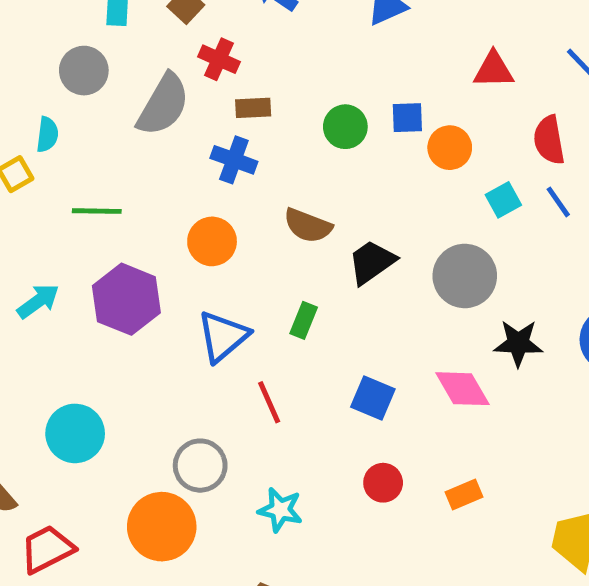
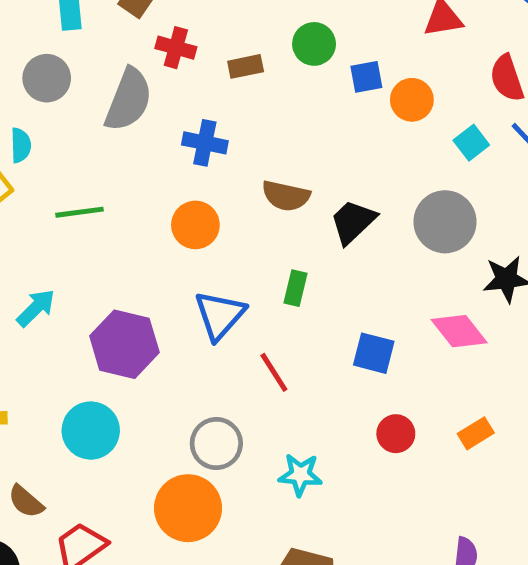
brown rectangle: (253, 108) -> (246, 66), moved
green circle: (345, 127) -> (314, 44), moved
purple hexagon: (126, 299) -> (124, 344), moved

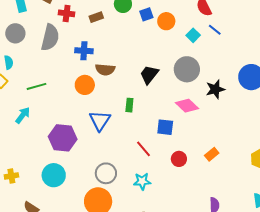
brown semicircle: (286, 196) -> (105, 70), moved
cyan arrow: (36, 308) -> (23, 115), moved
pink diamond: (459, 331) -> (187, 106), moved
red line: (274, 372) -> (143, 149), moved

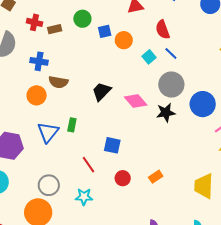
red cross: (67, 13) -> (34, 22), moved
gray circle: (187, 69) -> (171, 85), moved
green rectangle: (129, 105) -> (72, 125), moved
pink diamond: (187, 106) -> (136, 101), moved

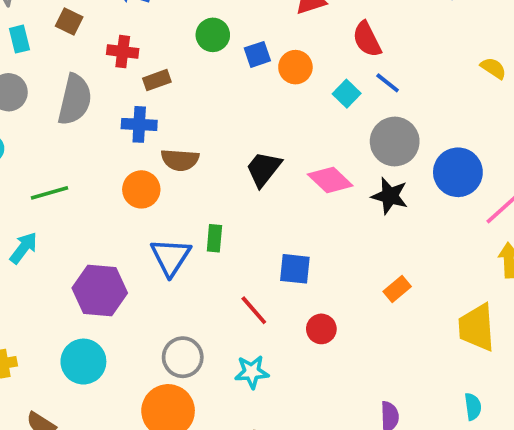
brown rectangle: (55, 29) -> (157, 80), moved
black star: (166, 113) -> (390, 196), turned 30
orange rectangle: (156, 177) -> (397, 289), moved

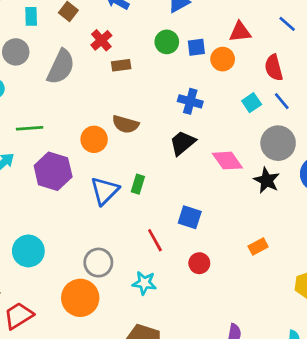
red cross: (123, 52) -> (101, 40), turned 30
blue square: (257, 54) -> (196, 47), moved
orange circle: (295, 67) -> (223, 59), moved
blue cross: (139, 124) -> (190, 101), moved
purple hexagon: (100, 290) -> (53, 171), moved

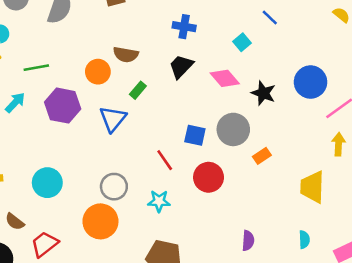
cyan square: (252, 103) -> (242, 42), moved
gray circle: (278, 143) -> (233, 129), moved
green rectangle: (138, 184) -> (138, 90), moved, turned 30
red circle: (199, 263) -> (209, 177), size x1.5

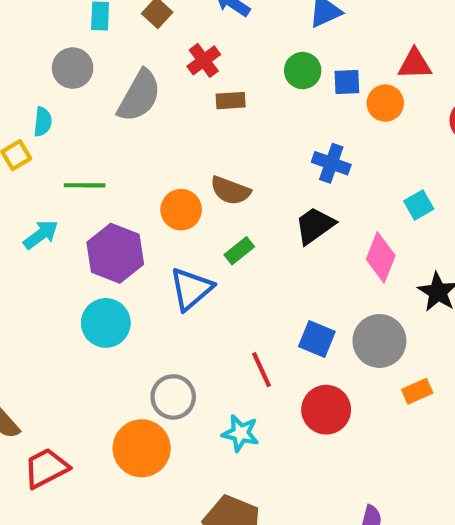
pink diamond: (225, 78) -> (381, 257), turned 52
cyan circle: (47, 183) -> (106, 323), moved

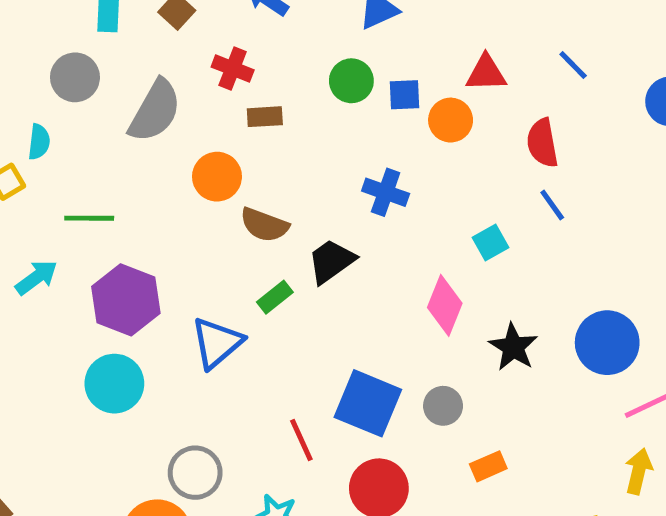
red cross: (204, 60) -> (233, 68), turned -32
orange circle: (181, 210) -> (217, 177), moved
black trapezoid: (315, 225) -> (331, 261), moved
blue square: (317, 339) -> (368, 403), size x1.5
gray circle: (379, 341) -> (443, 406), size x0.6

